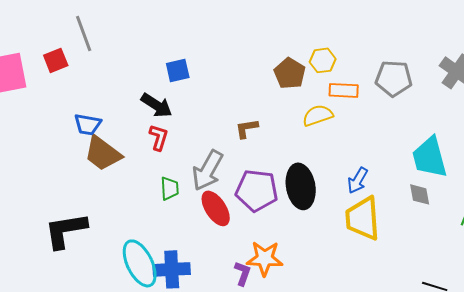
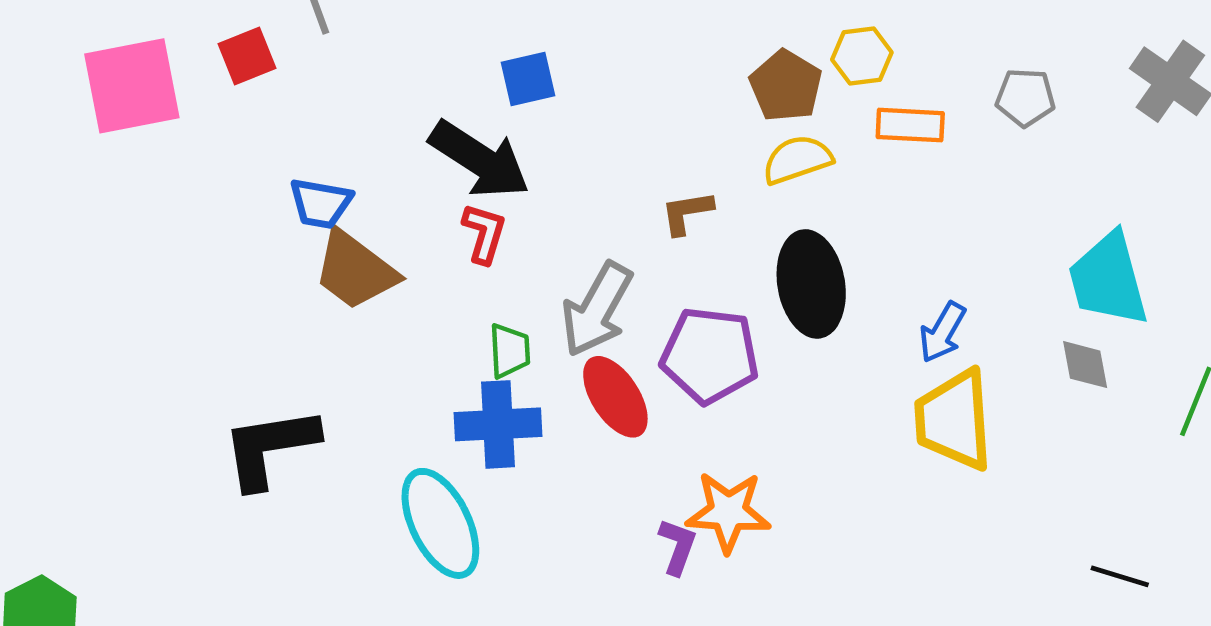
gray pentagon: (394, 78) -> (1025, 97), size x0.7
black arrow: (157, 105) -> (480, 160), size x1.4
yellow semicircle: (318, 115) -> (797, 160), moved
black ellipse: (301, 186) -> (811, 284), moved
blue cross: (172, 269) -> (498, 424), moved

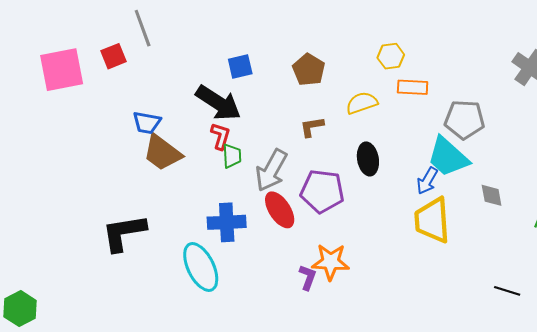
brown pentagon: (786, 86) -> (309, 70), moved
gray pentagon: (1025, 97) -> (465, 120), moved, size x1.5
cyan trapezoid: (1108, 279) -> (448, 157), moved, turned -33
black ellipse: (811, 284) -> (368, 159), size x0.7
green trapezoid: (509, 351) -> (232, 156), moved

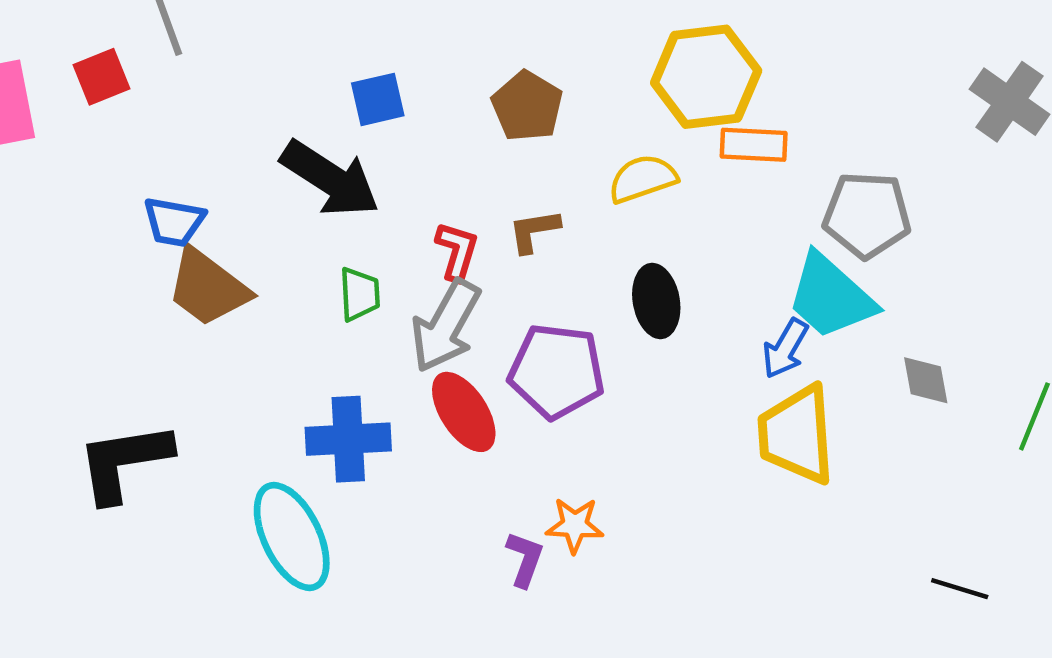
yellow hexagon: (391, 56) -> (706, 77), size x1.8
red L-shape: (220, 136) -> (457, 251), moved
orange star: (331, 262) -> (575, 525), size x0.7

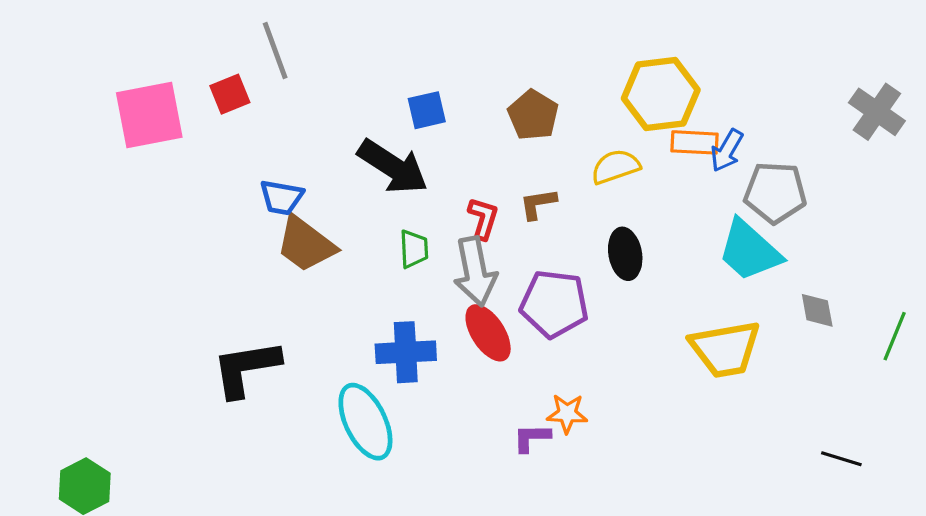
gray arrow: (446, 326) -> (475, 272), turned -40
blue arrow: (785, 349) -> (727, 151), moved
yellow trapezoid: (797, 435) -> (725, 349), turned -96
purple L-shape: (525, 559) -> (532, 438), turned -111

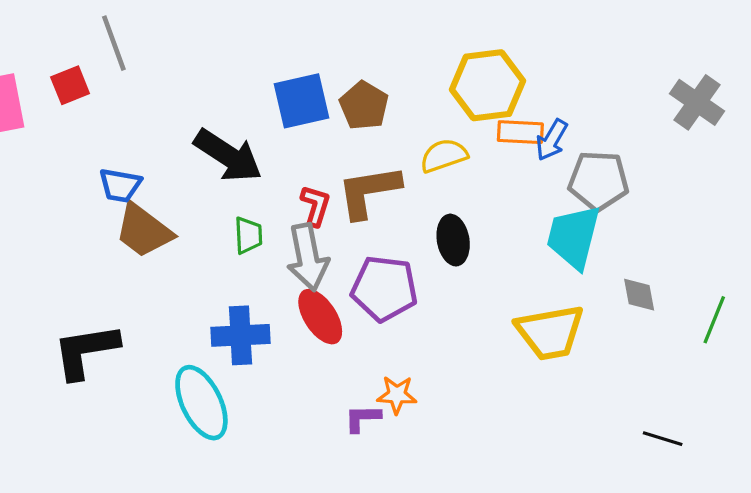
blue square: (427, 110) -> (301, 101), moved, size x1.5
brown L-shape: (538, 204) -> (369, 192), size x1.8
cyan trapezoid: (749, 251) -> (574, 237), turned 62

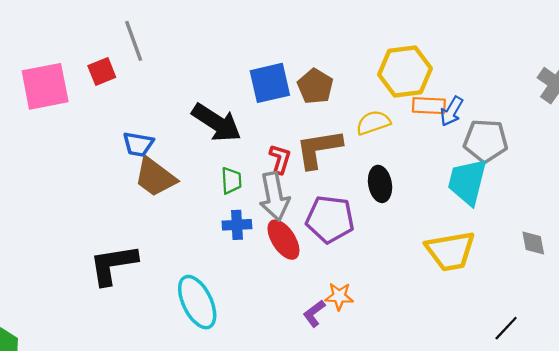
gray diamond: (639, 295) -> (533, 243), moved
blue cross: (241, 335) -> (237, 225), moved, size x0.7
purple L-shape: (362, 418) -> (314, 313), turned -36
black line: (663, 439) -> (506, 328), moved, turned -64

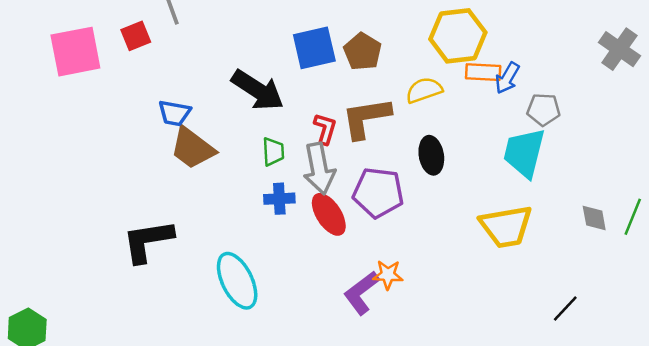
gray pentagon: (486, 141) -> (543, 109), size x0.7
purple L-shape: (314, 313) -> (361, 293), size x1.5

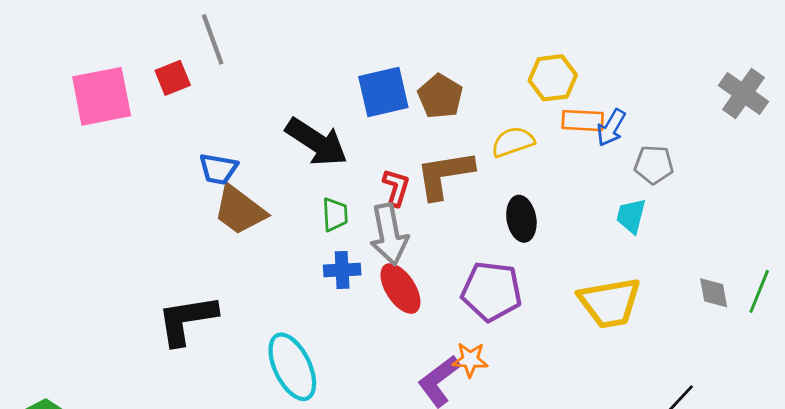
yellow hexagon: (458, 36) -> (553, 78), size x0.7
cyan trapezoid: (524, 153) -> (631, 216), size x0.6
purple pentagon: (378, 193) -> (492, 291), moved

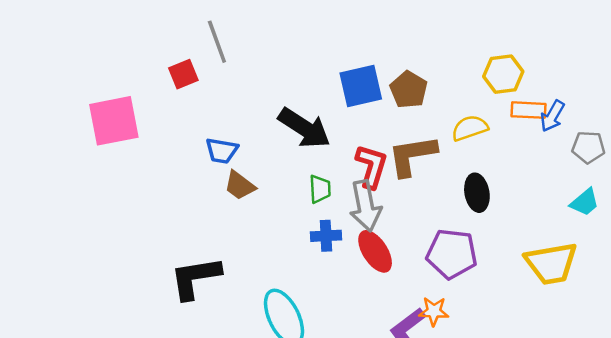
pink square: (102, 96) -> (114, 121), moved
red L-shape: (396, 187) -> (371, 166), size x1.4
brown trapezoid: (240, 210) -> (240, 186), size x0.7
cyan trapezoid: (631, 216) -> (585, 202), moved, turned -144

